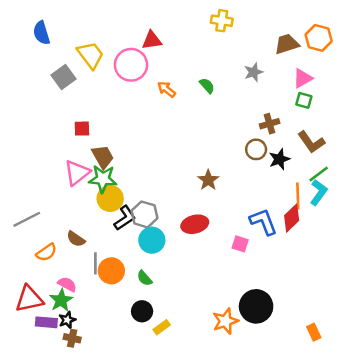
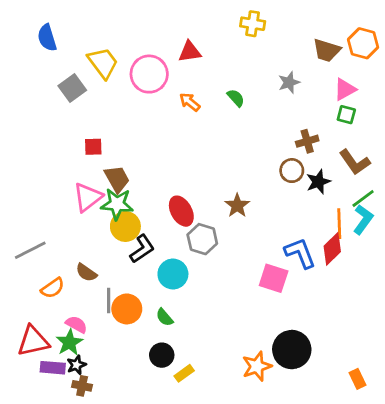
red triangle: (152, 40) -> (190, 52), moved
brown trapezoid: (287, 44) -> (327, 50), turned -145
gray hexagon: (144, 214) -> (202, 239), moved
red ellipse: (195, 224) -> (181, 211), moved, turned 75
pink square: (240, 244) -> (274, 278), size x1.5

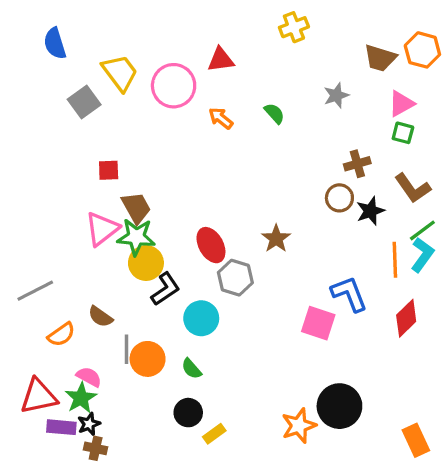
yellow cross: (253, 24) -> (294, 27), turned -30
red diamond: (332, 249) -> (406, 318), moved
orange rectangle: (357, 379) -> (416, 440), size x1.4

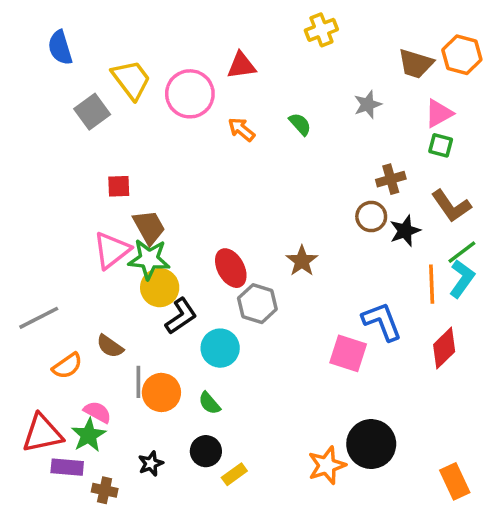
black star: (89, 424) -> (151, 464), moved

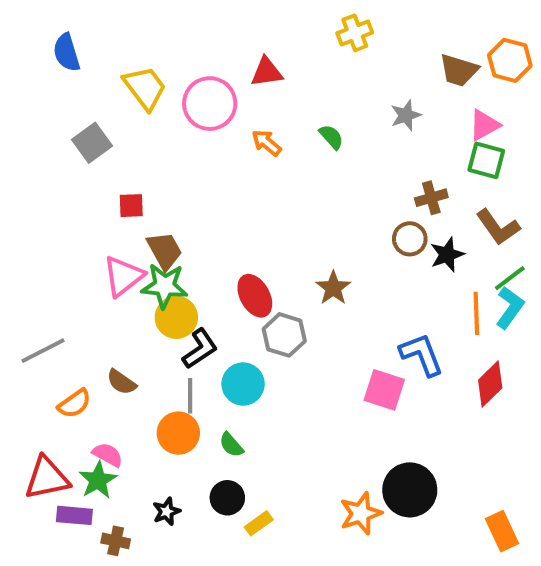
gray square: (92, 112) -> (92, 143), moved
green square: (441, 145) -> (486, 160), size x1.4
gray line: (138, 382) -> (190, 396), moved

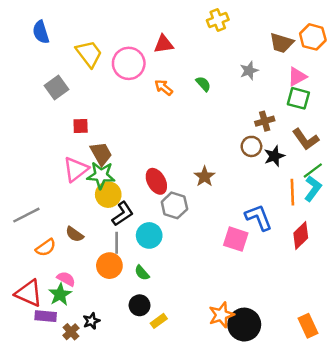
red triangle: (47, 478) -> (29, 293), turned 36
black circle: (410, 490) -> (244, 325), moved
black star: (167, 512) -> (91, 321), moved
brown cross: (116, 541) -> (71, 332), turned 35

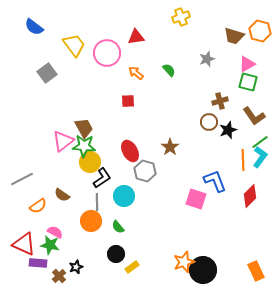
blue semicircle: (41, 32) -> (34, 27), turned -36
red square: (81, 126) -> (128, 101), moved
green star: (60, 294) -> (50, 245), turned -30

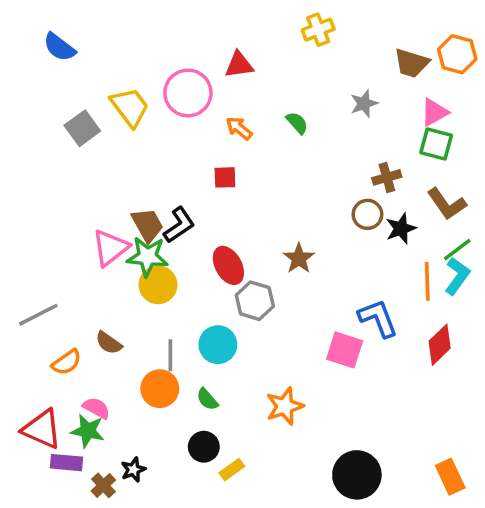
yellow trapezoid: (74, 45) -> (130, 107), moved
black L-shape: (102, 178) -> (179, 225), moved
orange star: (184, 262) -> (285, 406), moved

